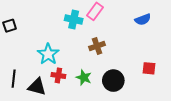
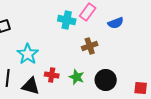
blue semicircle: (143, 20) -> (116, 23), moved
cyan star: (48, 54) -> (28, 54), moved
red square: (149, 68) -> (141, 88), moved

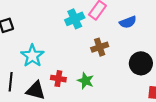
cyan cross: (67, 20) -> (75, 19), turned -36
black circle: (106, 80) -> (141, 63), moved

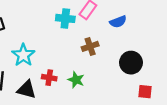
cyan cross: (75, 19) -> (65, 18), turned 30

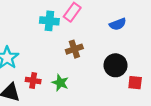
blue semicircle: (118, 22) -> (118, 24), moved
red square: (145, 92) -> (135, 83), moved

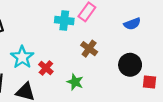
brown cross: (74, 49) -> (89, 49), turned -35
red cross: (33, 80) -> (46, 68), moved, turned 32

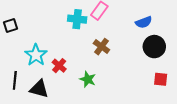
black circle: (130, 65) -> (154, 47), moved

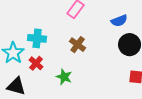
cyan cross: (77, 19) -> (37, 38), moved

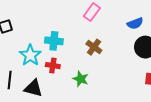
red cross: (36, 63) -> (53, 66), turned -32

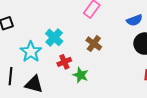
cyan cross: (54, 41) -> (54, 37), turned 36
red cross: (53, 66) -> (64, 62), moved, turned -32

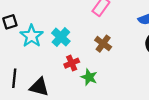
cyan star: (31, 52) -> (32, 36), moved

